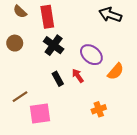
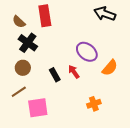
brown semicircle: (20, 12) -> (19, 22), moved
brown circle: (15, 43) -> (23, 68), moved
black cross: (54, 45) -> (28, 43), moved

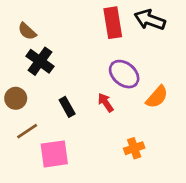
red rectangle: (45, 16) -> (113, 23), moved
brown circle: (23, 68) -> (16, 98), moved
black rectangle: (55, 75) -> (67, 107), moved

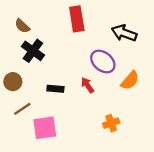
black arrow: (150, 20) -> (124, 33), moved
red rectangle: (113, 23) -> (77, 19), moved
black rectangle: (67, 107) -> (55, 89), turned -56

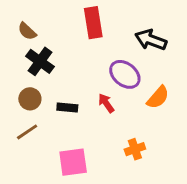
brown circle: (13, 82) -> (30, 99), moved
pink square: (45, 128) -> (73, 162), moved

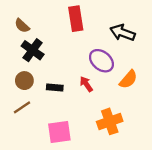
orange cross: (135, 149) -> (110, 121), size x1.5

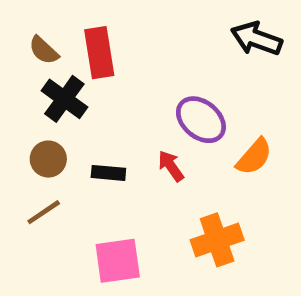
red rectangle: (76, 19) -> (99, 53), moved
black arrow: (123, 33) -> (256, 39), moved

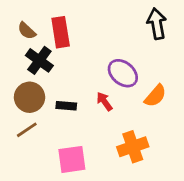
black arrow: (256, 39) -> (157, 24), turned 60
brown circle: (48, 159) -> (30, 97), size x1.4

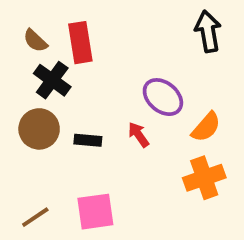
brown line: (27, 130) -> (35, 217), moved
orange cross: (133, 147) -> (204, 178), moved

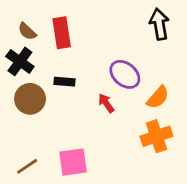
black cross: (52, 80) -> (20, 61), moved
black rectangle: (88, 140) -> (64, 82), moved

